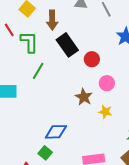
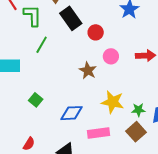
yellow star: (105, 112) -> (113, 102), moved, size x1.6
blue diamond: (56, 132) -> (72, 113), moved
green square: (45, 153) -> (36, 100), moved

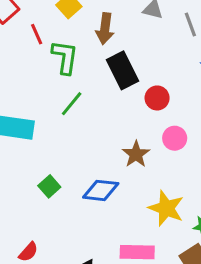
blue diamond: (72, 113) -> (101, 190), moved

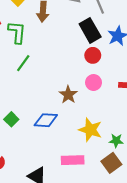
black rectangle: (123, 70) -> (90, 30), moved
red circle: (157, 98) -> (93, 55), moved

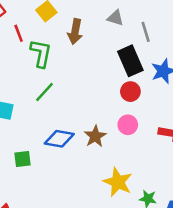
green square: (11, 119) -> (23, 159), turned 32
blue diamond: (46, 120) -> (59, 139), moved

